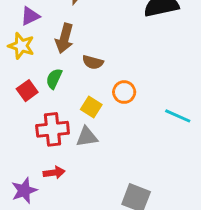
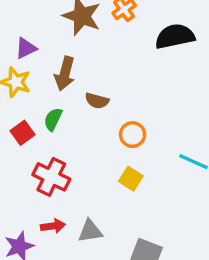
yellow square: (91, 107) -> (131, 179), moved
red cross: (53, 129) -> (51, 177), turned 32
gray triangle: (87, 137) -> (90, 231), moved

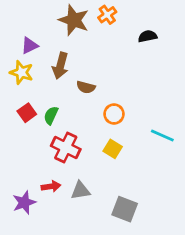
black semicircle: (175, 36) -> (148, 36), size x0.6
green semicircle: (53, 119) -> (51, 115), moved
red cross: (51, 177) -> (66, 148), moved

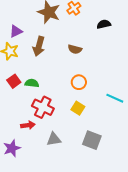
brown semicircle: (86, 87) -> (75, 49), moved
green semicircle: (51, 115) -> (32, 83), turned 72
red arrow: (51, 186) -> (28, 125), moved
gray square: (125, 209) -> (92, 140), moved

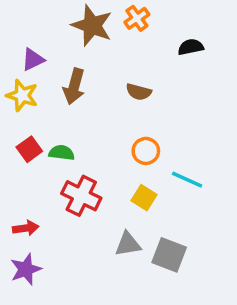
cyan line: (115, 98) -> (187, 180), moved
red arrow: (28, 125) -> (26, 228), moved
gray triangle: (54, 139) -> (128, 244), moved

